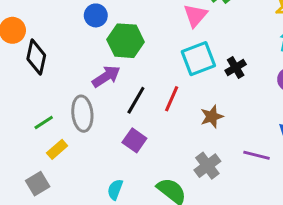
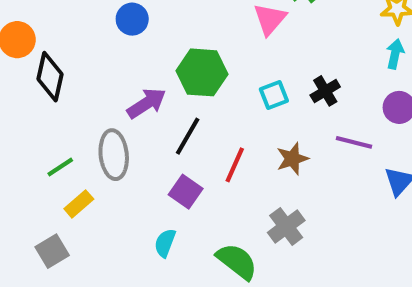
green hexagon: (126, 41) -> (202, 72), moved
cyan square: (198, 59) -> (274, 95), moved, size x0.6
red line: (172, 99) -> (235, 165), moved
purple line: (256, 155) -> (354, 142), moved
cyan semicircle: (115, 189) -> (165, 243), moved

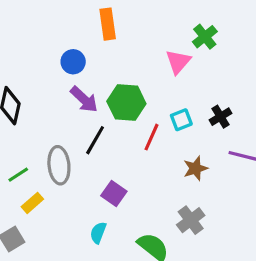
purple arrow: (147, 103) -> (84, 99), moved, turned 76
black line: (188, 136) -> (95, 140), moved
red line: (235, 165) -> (151, 137), moved

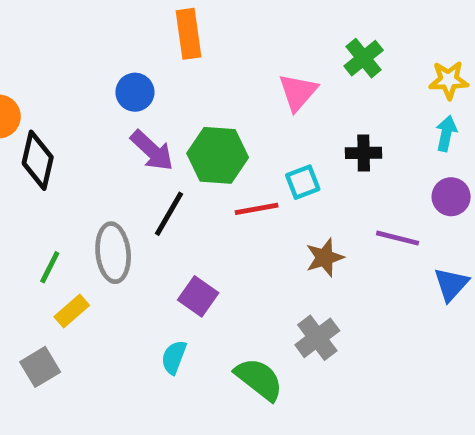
green cross: (205, 37) -> (364, 58), moved
black cross: (220, 117) -> (364, 153), moved, turned 30
red line: (151, 137) -> (257, 209), turned 56
green line: (18, 175) -> (50, 267), turned -30

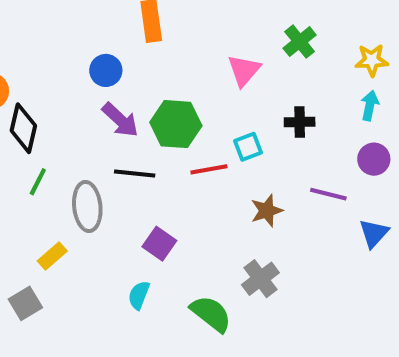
black line: (169, 214) -> (135, 174), turned 66
green line: (50, 267) -> (38, 182), moved

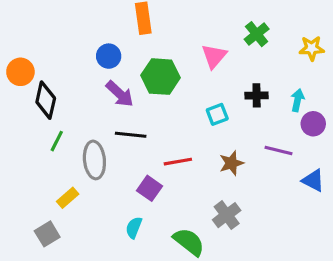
cyan arrow: (370, 105) -> (297, 100), moved
green hexagon: (176, 124) -> (161, 77), moved
red line: (209, 169) -> (178, 162), moved
blue triangle: (374, 233) -> (313, 180), turned -45

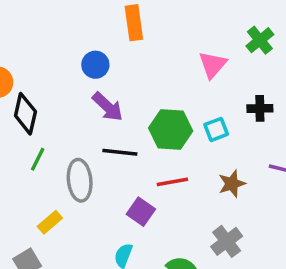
green hexagon: (161, 77) -> (171, 129), moved

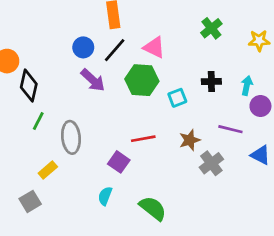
pink triangle: (213, 65) -> (154, 47), moved, turned -45
green hexagon: (171, 129) -> (142, 80), moved
black line: (120, 152) -> (115, 50), moved, turned -55
gray cross: (227, 241) -> (211, 163), moved

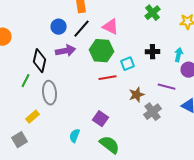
purple arrow: (93, 80) -> (66, 51), turned -54
black diamond: (29, 86) -> (40, 61), moved
red line: (143, 139) -> (108, 78), moved
purple square: (119, 162) -> (101, 119), moved

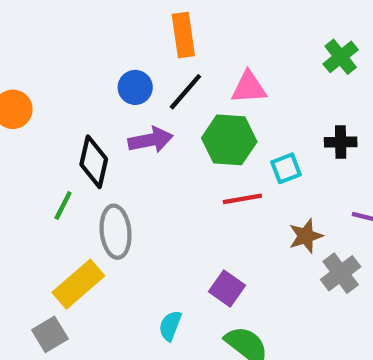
pink triangle: (111, 27) -> (249, 87), turned -30
yellow rectangle: (33, 117) -> (78, 284), size x1.6

